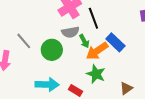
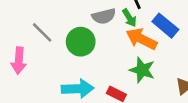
green arrow: (84, 41) -> (129, 18), moved
orange arrow: (97, 51) -> (142, 39), turned 65

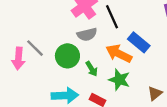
green arrow: (129, 18) -> (92, 69), moved
pink arrow: (19, 61) -> (18, 58), moved

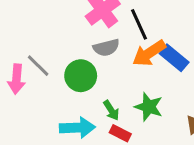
orange arrow: (119, 54) -> (149, 53), moved, turned -60
green arrow: (92, 69) -> (111, 110), moved

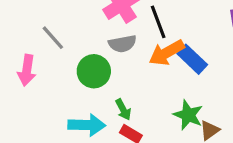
gray line: (38, 66) -> (53, 38), moved
green star: (149, 107) -> (188, 115), moved

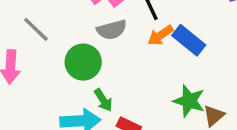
orange arrow: (167, 53) -> (160, 35), size x0.7
green arrow: (123, 110) -> (103, 100), moved

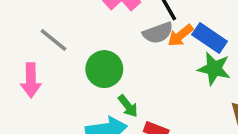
gray semicircle: (112, 30) -> (158, 33), moved
green star: (189, 101) -> (214, 69), moved

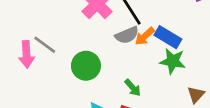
pink arrow: (31, 80) -> (26, 54), moved
green arrow: (128, 106) -> (133, 88), moved

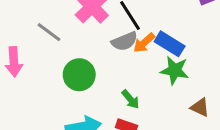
gray line: (45, 45) -> (49, 32), moved
brown triangle: (196, 95) -> (200, 107), turned -48

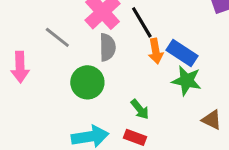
gray semicircle: (125, 41) -> (107, 47), moved, turned -70
orange arrow: (144, 43) -> (156, 51), turned -60

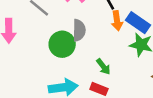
gray semicircle: (107, 47) -> (79, 30), moved

